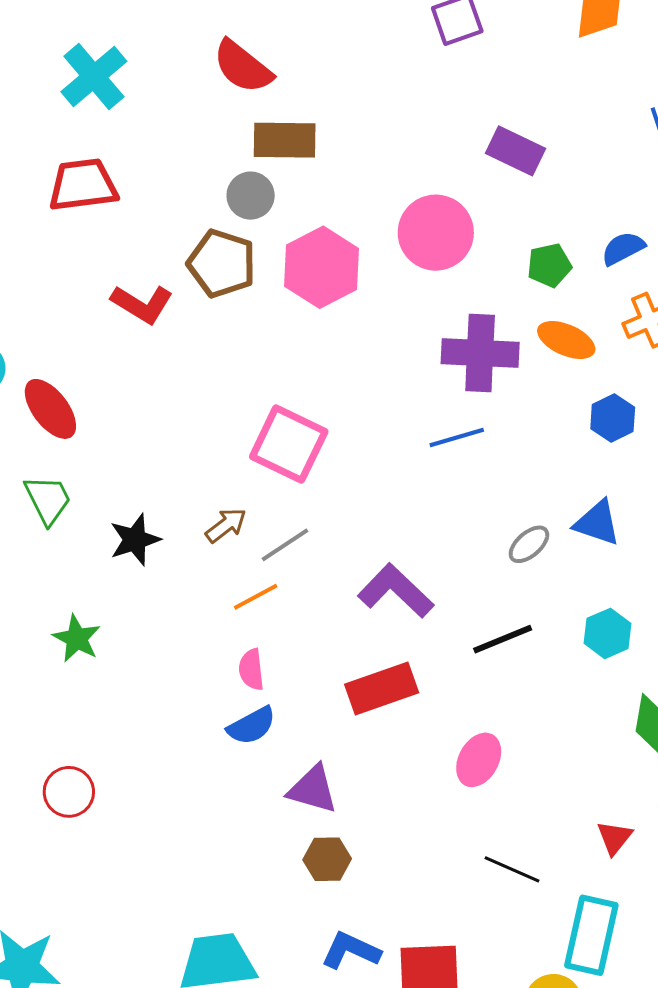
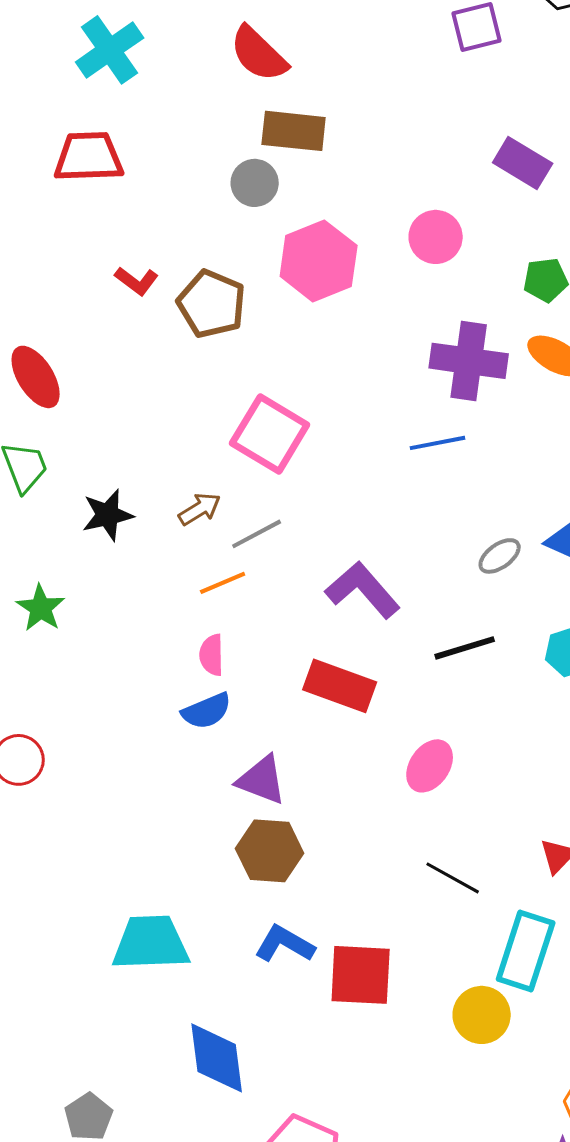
pink circle: (436, 233) -> (436, 237), size x0.7
brown pentagon: (222, 263) -> (212, 304), moved
red L-shape: (142, 304) -> (137, 281), size x0.7
red rectangle: (382, 689) -> (340, 686), turned 34
brown hexagon: (327, 859) -> (270, 851), size x1.4

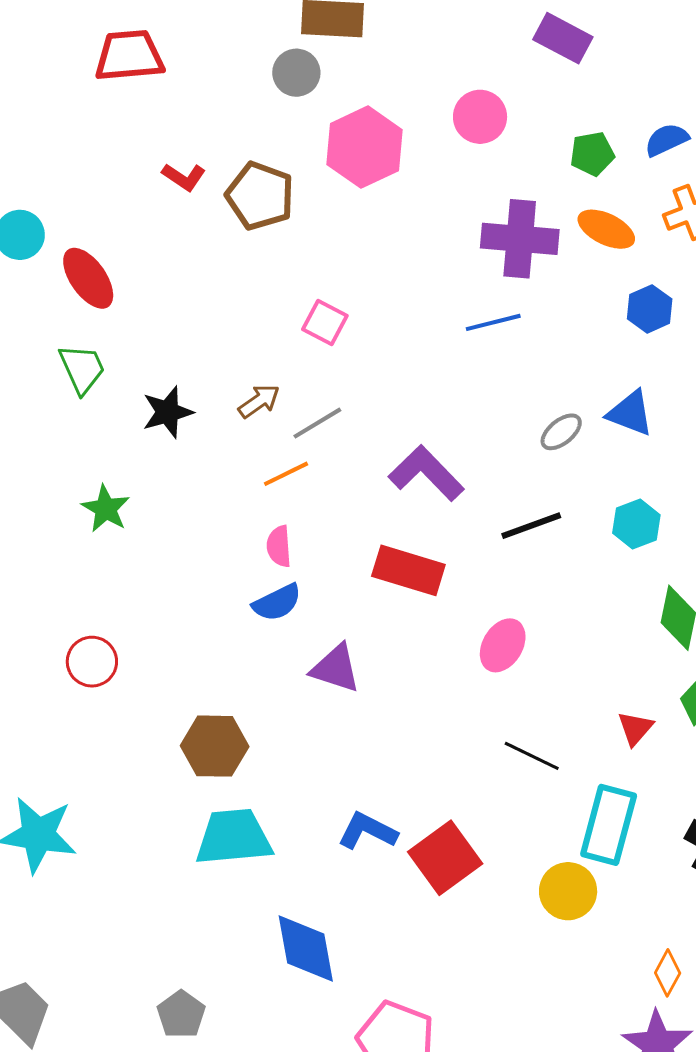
pink square: (270, 434) -> (325, 322), size x0.6
brown hexagon: (270, 851) -> (215, 746), moved
red square: (361, 975) -> (445, 858), turned -36

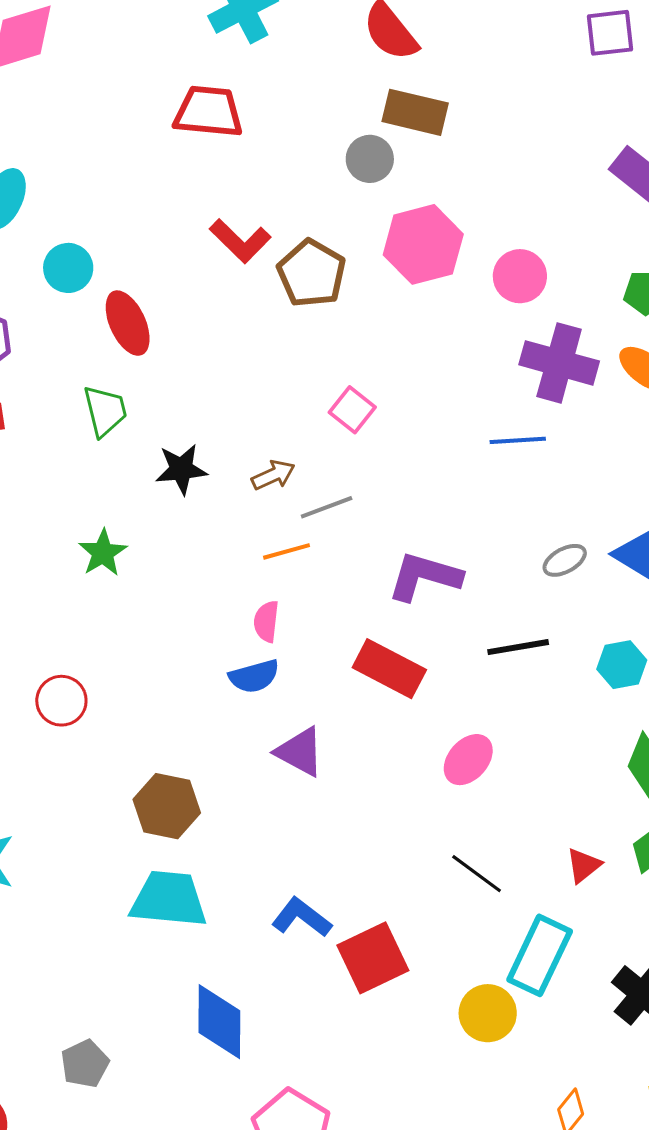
pink circle: (480, 117) -> (520, 276), moved
red L-shape: (184, 177) -> (240, 241), size x1.4
purple L-shape: (426, 473) -> (424, 576), turned -40

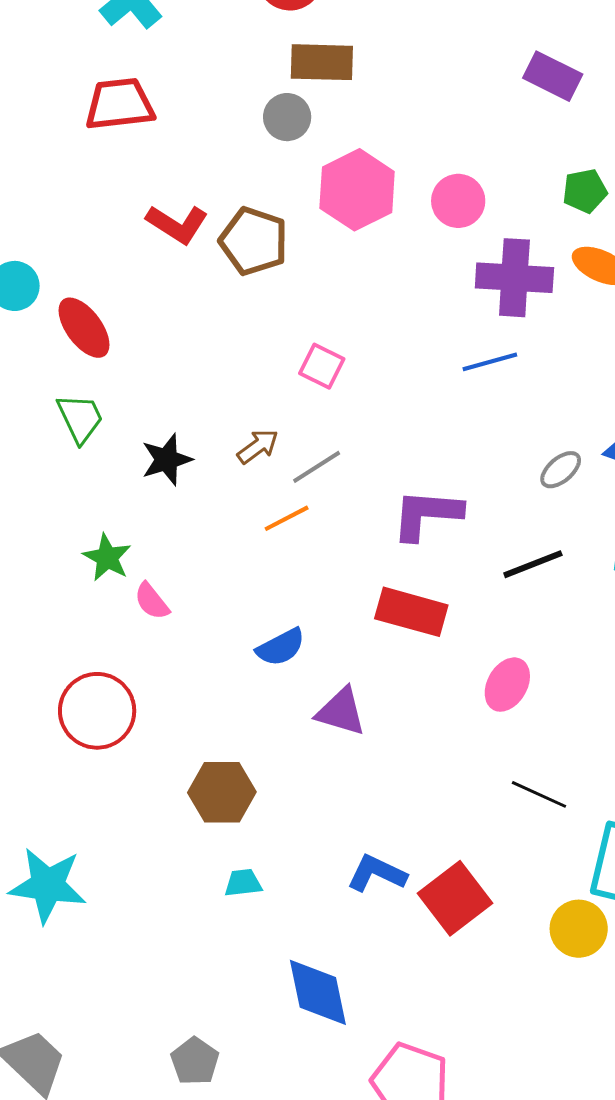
pink semicircle: (266, 621) -> (152, 601), moved, turned -33
red circle: (61, 701) -> (97, 711), size x1.5
cyan trapezoid: (169, 899) -> (243, 883), size x0.5

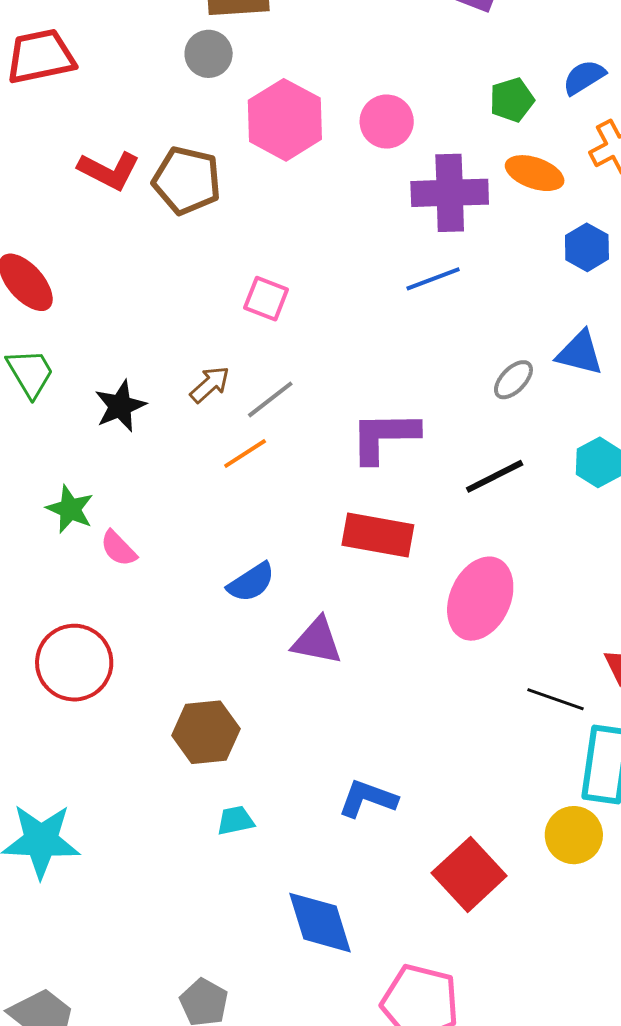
pink ellipse: (507, 685) -> (480, 599), size x1.5
black line: (539, 794) -> (555, 699), moved
red square: (455, 898) -> (469, 874), moved

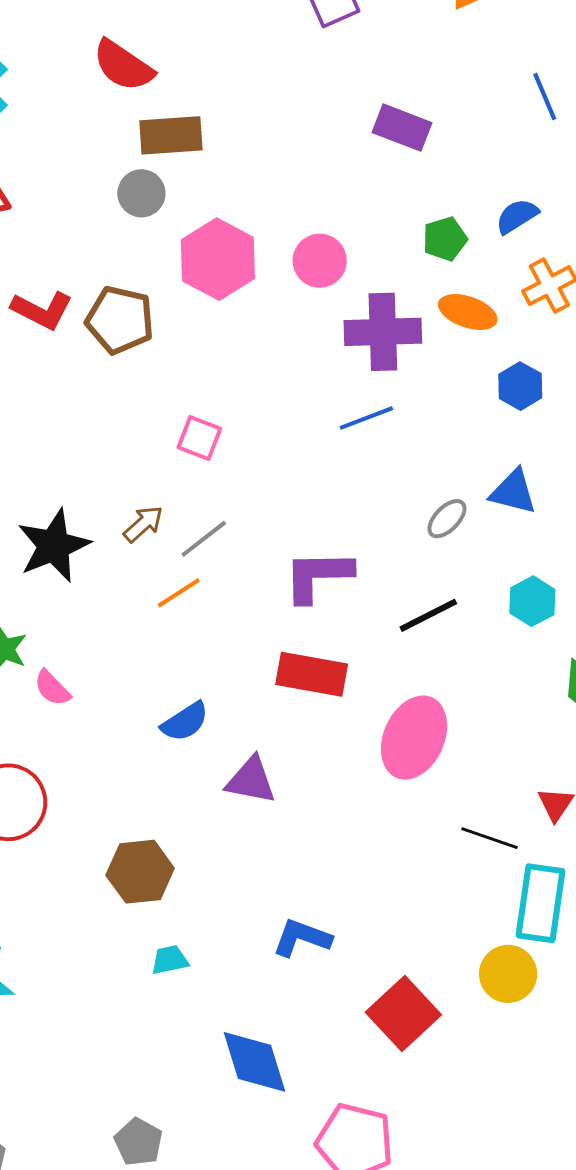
black star: (120, 406) -> (54, 546), size x1.4

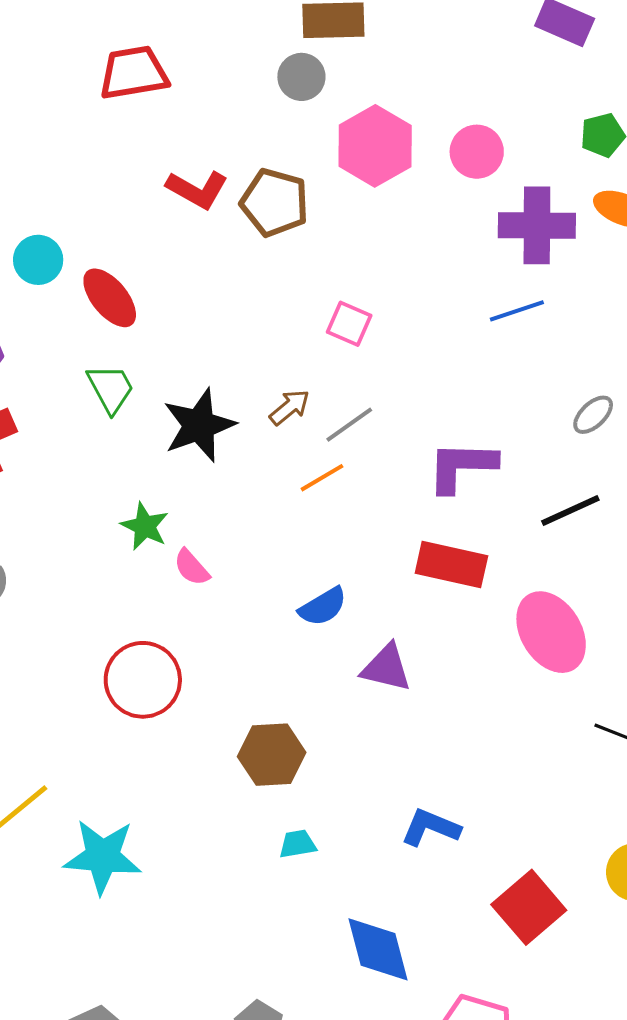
pink ellipse: (414, 738) -> (551, 632), turned -58

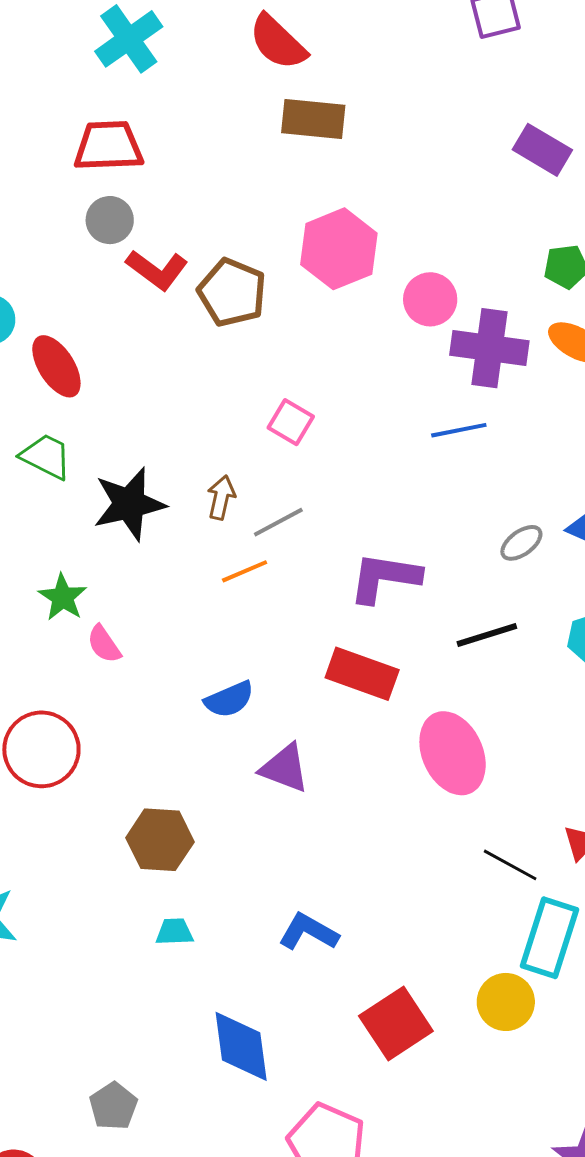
gray circle: (301, 77) -> (110, 220), moved
pink circle: (477, 152) -> (430, 299), moved
green trapezoid: (111, 389) -> (46, 456), turned -42
brown arrow: (290, 407) -> (221, 497), turned -45

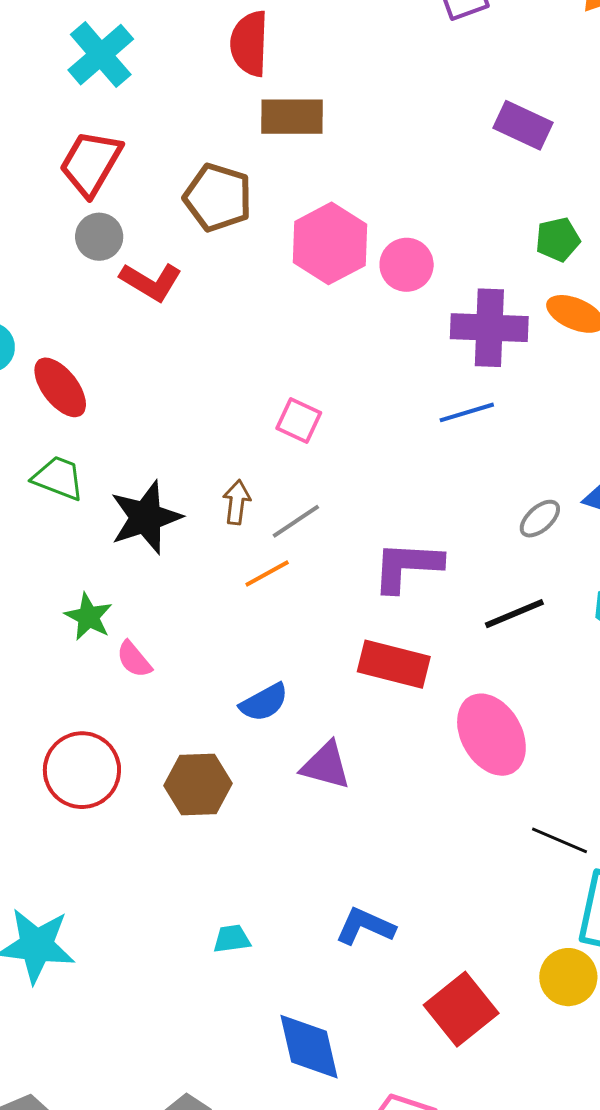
red semicircle: (278, 42) -> (249, 44), turned 54
red trapezoid: (108, 146) -> (91, 163), turned -52
brown pentagon: (232, 292) -> (218, 197), moved
pink circle: (430, 299) -> (407, 265), moved
brown hexagon: (160, 840) -> (198, 785), moved

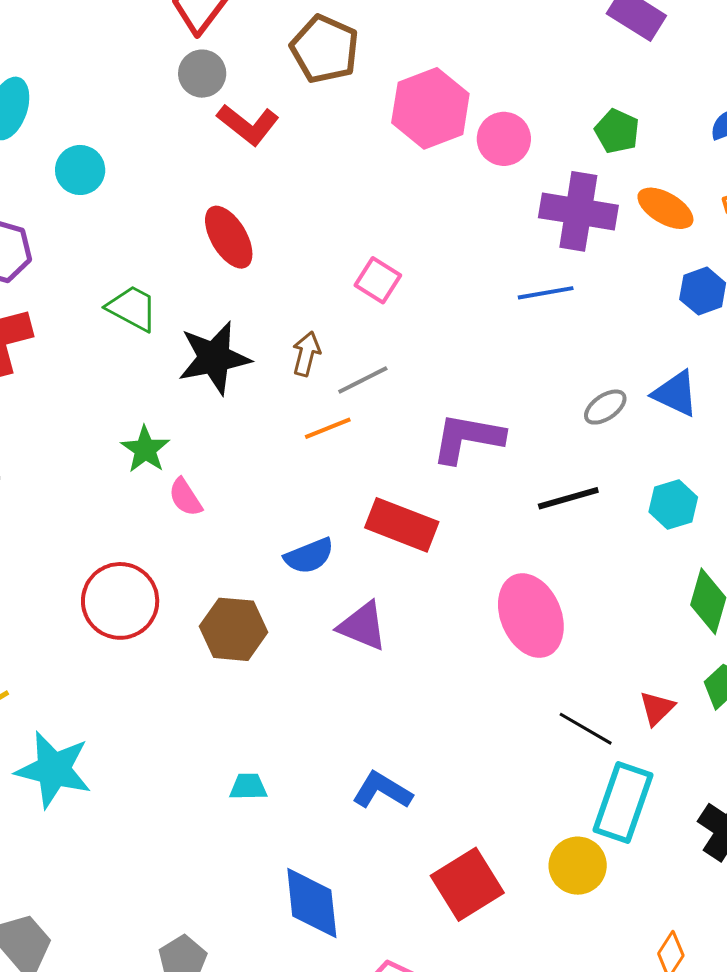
green pentagon: (558, 239) -> (617, 131), moved, turned 30
red ellipse: (60, 387) -> (229, 237), moved
red rectangle: (394, 664) -> (402, 525), moved

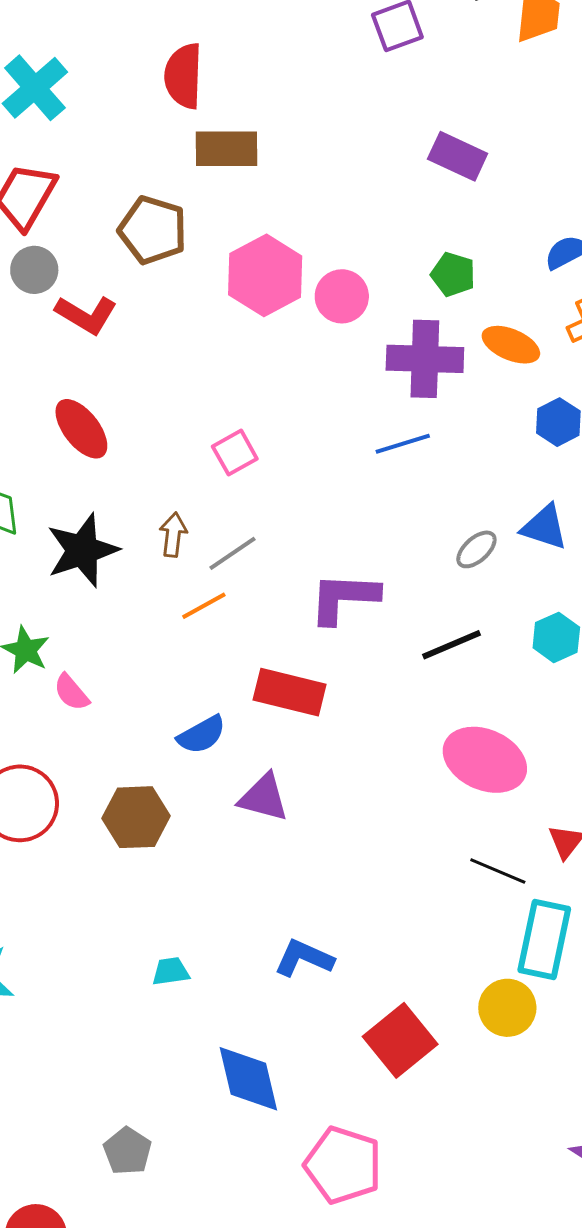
pink square: (378, 280) -> (235, 453), turned 36
pink ellipse: (531, 616) -> (485, 760), moved, turned -36

